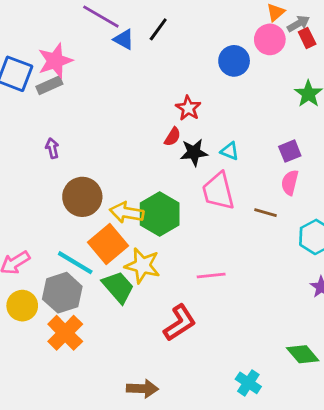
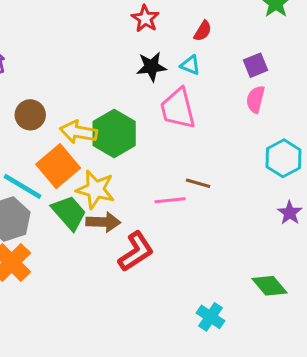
red semicircle: (172, 137) -> (203, 31), moved
brown circle: (82, 197) -> (30, 115), size x0.7
brown line: (266, 213) -> (198, 183), moved
brown arrow: (142, 389) -> (103, 222), moved

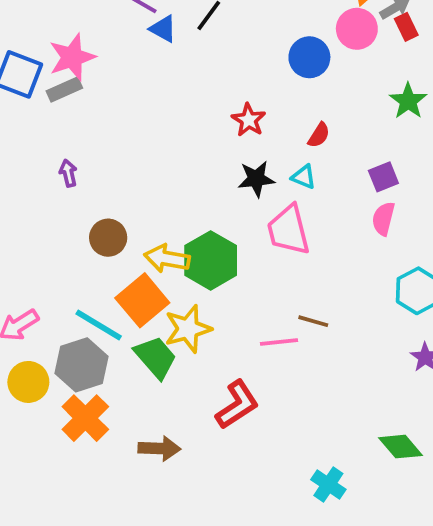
yellow star: (96, 189) -> (188, 329), turned -30
brown arrow: (103, 222) -> (159, 448), moved

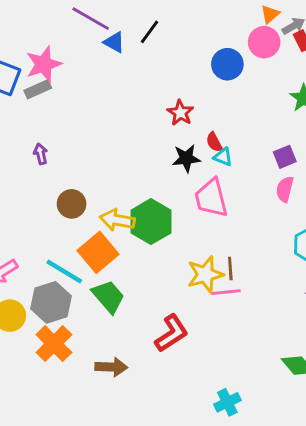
red semicircle: (319, 135) -> (214, 142), moved, turned 120
brown line: (313, 321) -> (230, 269), turned 70
yellow star: (188, 329) -> (205, 274), moved
pink line: (279, 342) -> (226, 292), moved
cyan cross: (328, 484) -> (227, 402), moved, turned 30

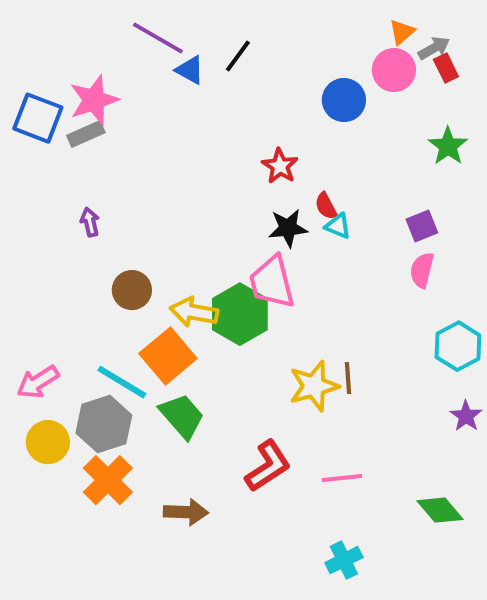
pink trapezoid: (211, 198) -> (272, 282), moved
pink line: (226, 292) -> (342, 478), moved

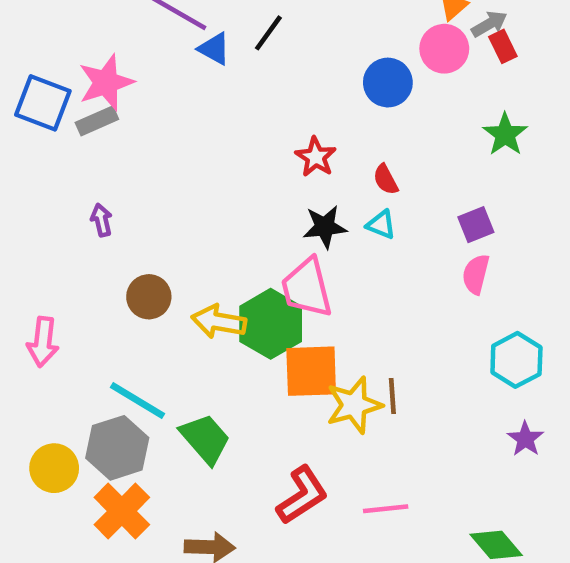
red semicircle: (326, 206) -> (386, 180), moved
orange square: (168, 356) -> (311, 371), moved, turned 38
pink arrow: (38, 382) -> (43, 342), moved, turned -51

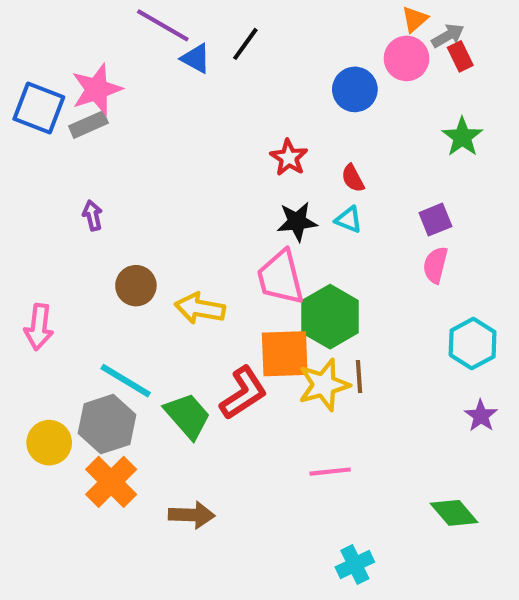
green hexagon: (271, 324) -> (330, 317), moved
red L-shape: (302, 495) -> (243, 393), moved
pink line: (386, 509) -> (330, 472), moved

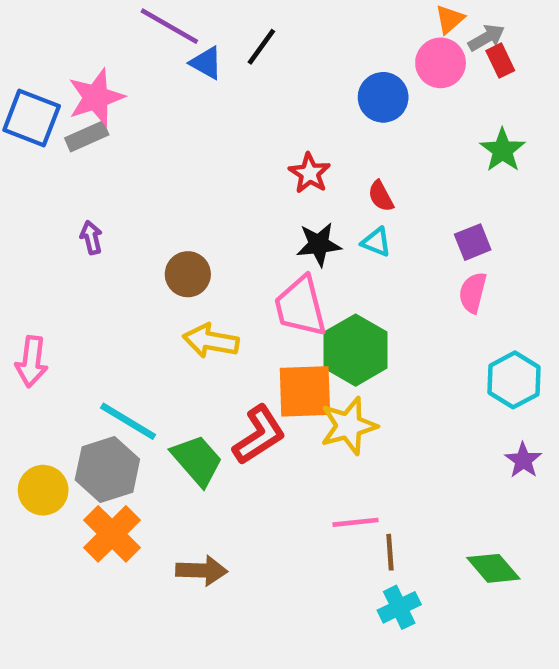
brown circle: (136, 286) -> (188, 274), moved
brown line: (359, 377) -> (390, 552), moved
cyan cross: (355, 565) -> (399, 607), moved

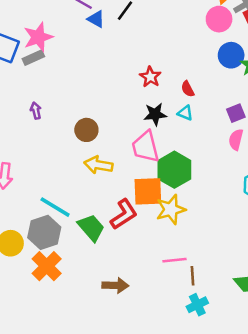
blue circle: (383, 97) -> (231, 55), moved
brown arrow: (202, 571) -> (115, 285), moved

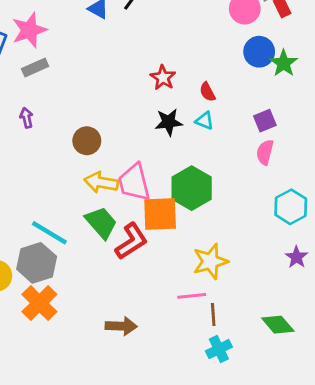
gray rectangle: (33, 58) -> (35, 67), moved
pink trapezoid: (145, 147) -> (134, 182), moved
yellow star: (171, 209) -> (210, 261), moved
green trapezoid: (91, 228) -> (101, 223), moved

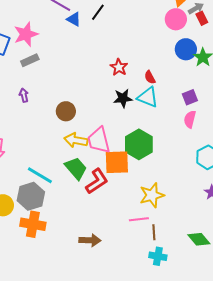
cyan triangle: (205, 121) -> (148, 97), size x1.6
orange cross: (39, 303) -> (33, 224), turned -35
cyan cross: (219, 349) -> (158, 256), turned 36

